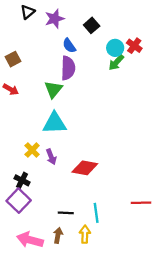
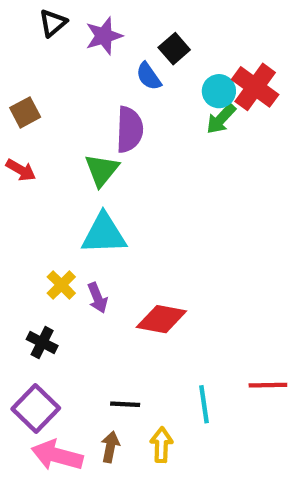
blue semicircle: (69, 46) -> (149, 76), moved
red cross: (134, 46) -> (255, 87), size x1.5
purple square: (19, 201) -> (36, 409), moved
cyan line: (96, 213) -> (204, 404), moved

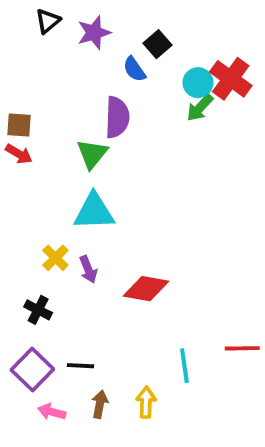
brown square: (25, 112) -> (19, 125), moved, turned 32
black line: (125, 404) -> (81, 366), moved
pink arrow: (57, 455) -> (52, 412), size x0.6

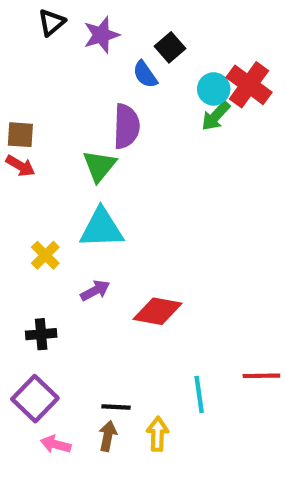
yellow cross: (55, 258) -> (45, 255), moved
purple arrow: (88, 269) -> (95, 291), turned -96
black cross: (38, 310) -> (41, 334), turned -32
black line: (81, 366) -> (116, 407), moved

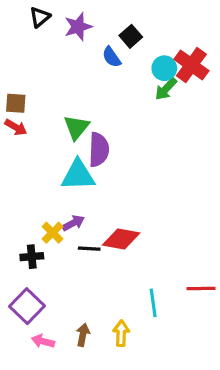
purple semicircle: (126, 126) -> (99, 150), moved
yellow cross: (45, 255) -> (53, 233), moved
black line: (116, 407) -> (89, 249), moved

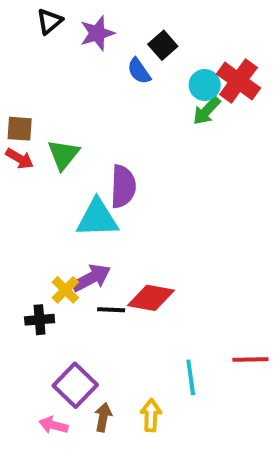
green triangle: (76, 127) -> (63, 155), moved
purple arrow: (73, 223) -> (91, 278), size x1.4
purple square: (27, 306) -> (75, 385), moved

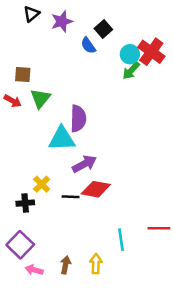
brown square: (20, 129) -> (23, 74), moved
purple arrow: (91, 278) -> (84, 164), moved
purple square: (75, 385) -> (20, 245), moved

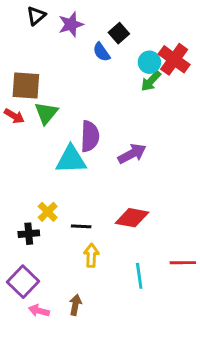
brown square: (23, 74) -> (26, 85), size x1.5
purple arrow: (84, 164) -> (132, 154), moved
red diamond: (96, 189) -> (132, 218), moved
yellow arrow: (96, 264) -> (91, 255), moved

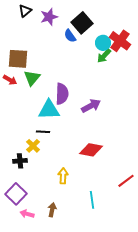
black square: (119, 33) -> (82, 23), size x1.5
black line: (81, 226) -> (43, 132), moved
red line: (183, 263) -> (126, 181), turned -36
cyan line: (139, 276) -> (92, 200), moved

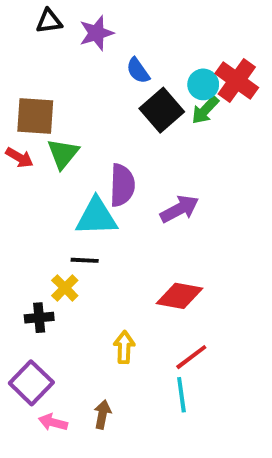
black triangle: (25, 11) -> (49, 21), turned 32
black square: (82, 23) -> (162, 110), moved
red line: (126, 181) -> (191, 357), moved

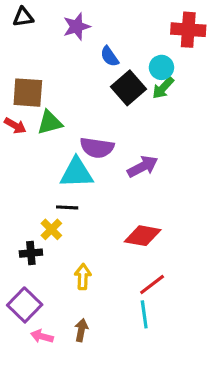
black triangle: (49, 21) -> (23, 17), moved
red cross: (237, 80) -> (188, 30), moved, turned -32
green triangle: (63, 154) -> (50, 122), turned 36
purple semicircle: (122, 185) -> (97, 148), turned 96
yellow arrow: (124, 347) -> (83, 277), moved

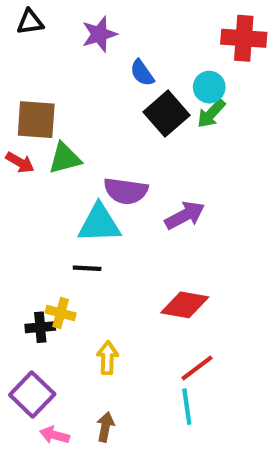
yellow cross: (51, 229) -> (61, 313), moved, turned -30

